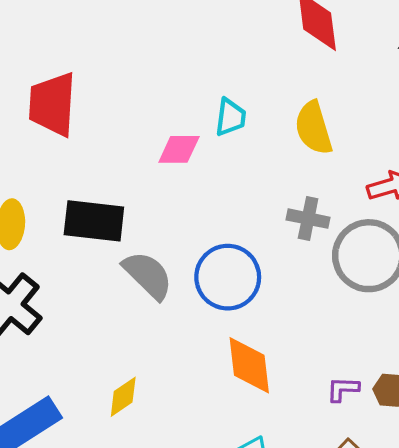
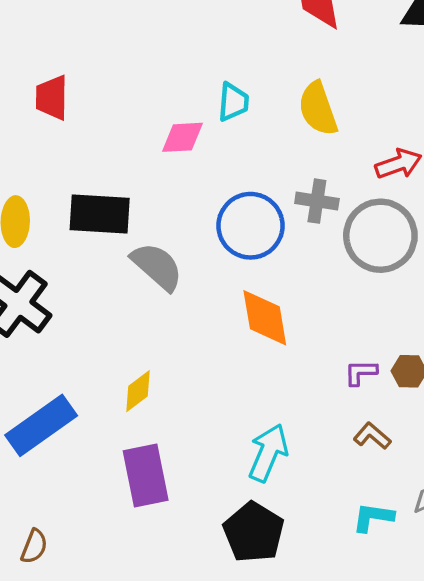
red trapezoid: (52, 104) -> (52, 98), size x0.7
blue circle: (228, 277) -> (251, 226), moved
orange diamond: (249, 365) -> (265, 318), moved

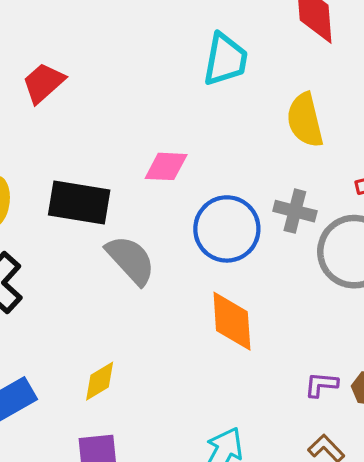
red trapezoid: (52, 98) -> (43, 83), turned 42
cyan trapezoid: (233, 102) -> (225, 59), moved, size x1.4
pink diamond: (182, 137) -> (166, 166), moved

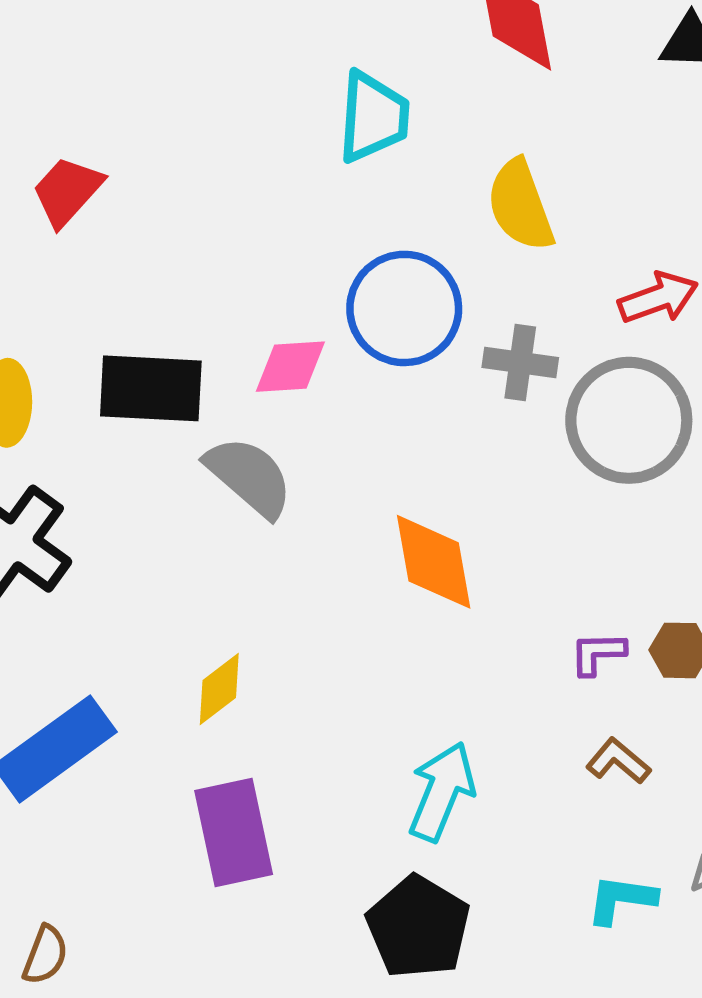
pink diamond: (166, 166) -> (290, 367), moved
blue circle: (227, 229) -> (404, 308), moved

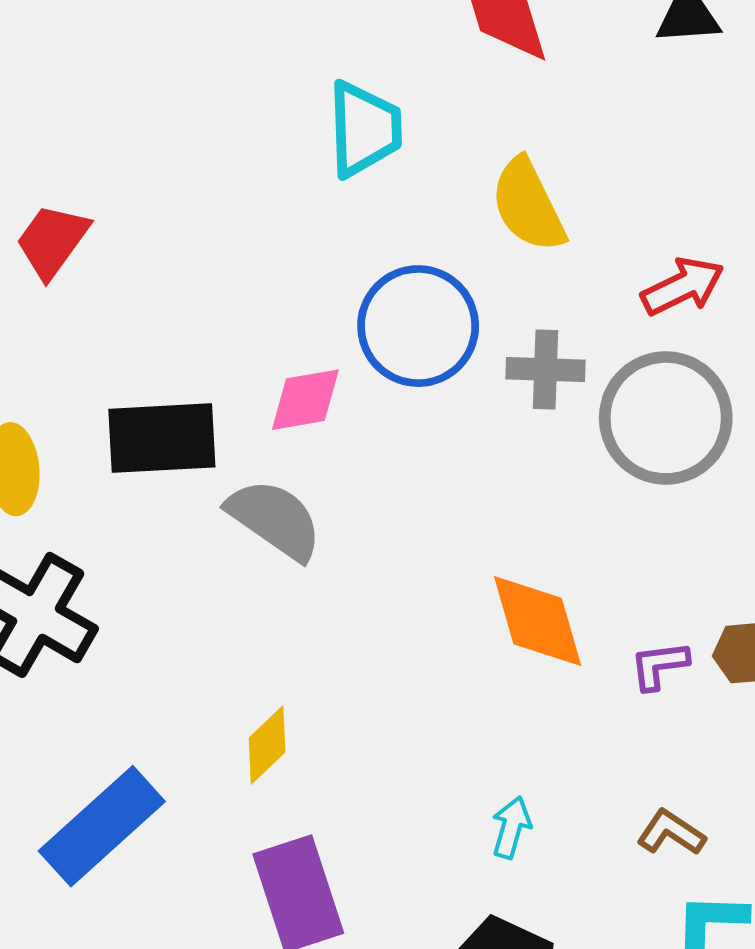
orange diamond: (434, 562) -> (538, 621), moved
brown L-shape: (618, 761) -> (671, 833), moved
cyan arrow: (442, 792) -> (511, 827), size x0.6

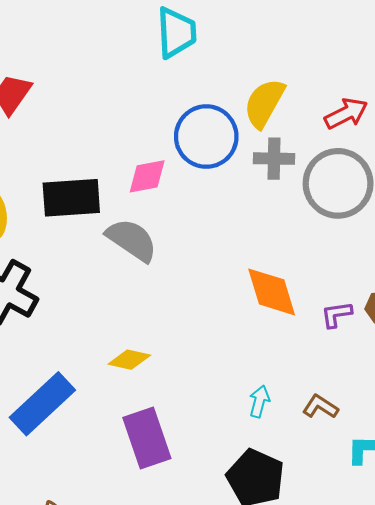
yellow semicircle: (528, 205) -> (264, 103), moved, turned 56
yellow diamond: (267, 745) -> (129, 360), turned 57
brown L-shape: (671, 833) -> (320, 407), moved

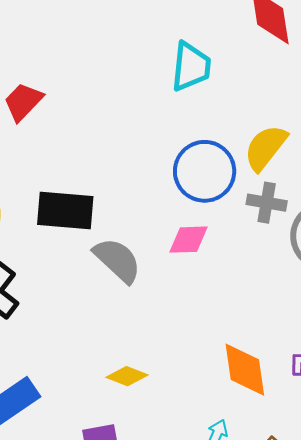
pink diamond: (147, 176) -> (189, 240), moved
orange diamond: (272, 292) -> (245, 370), moved
yellow diamond: (129, 360) -> (127, 376), moved

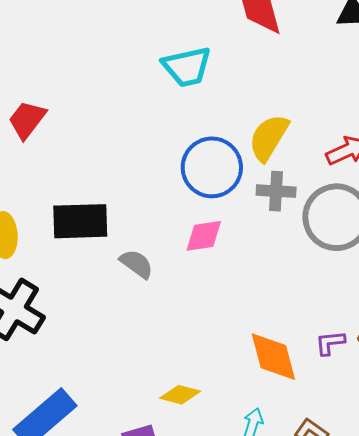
cyan trapezoid: (191, 67) -> (187, 67), turned 78
gray semicircle: (117, 260) -> (137, 264), size x0.7
yellow diamond: (127, 376) -> (180, 395), moved

